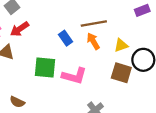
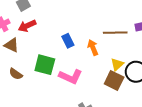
brown line: (94, 24) -> (115, 33), moved
yellow triangle: (121, 45) -> (117, 64), moved, turned -32
brown semicircle: (17, 102) -> (16, 74), moved

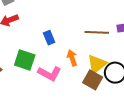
orange arrow: (93, 47) -> (72, 58), moved
yellow triangle: (117, 64) -> (97, 64), size x1.5

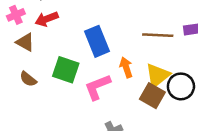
blue rectangle: (49, 38) -> (97, 41), size x1.6
pink L-shape: (50, 73) -> (97, 87), turned 130

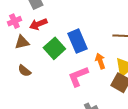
brown triangle: (25, 42) -> (22, 42), turned -42
green square: (66, 70) -> (54, 48), moved, turned 30

